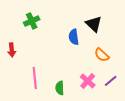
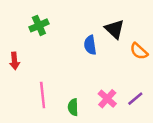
orange semicircle: (102, 55) -> (139, 51), moved

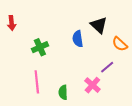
green cross: (39, 25) -> (40, 47), moved
red arrow: (15, 61) -> (12, 23), moved
purple line: (135, 99) -> (107, 67), moved

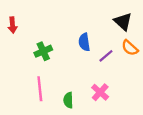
black triangle: (99, 25) -> (123, 22), moved
purple line: (107, 67) -> (106, 56), moved

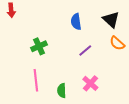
red arrow: (12, 25) -> (11, 10), moved
blue semicircle: (84, 42) -> (76, 22), moved
purple line: (106, 56) -> (85, 50), moved

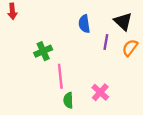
orange semicircle: (117, 43) -> (130, 48), turned 84
purple line: (85, 50) -> (106, 42), moved, turned -40
pink line: (36, 80) -> (60, 76), moved

